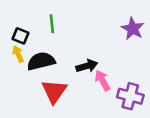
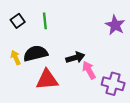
black square: (21, 36) -> (18, 21), moved, turned 32
yellow arrow: (18, 54) -> (16, 58), moved
red triangle: (54, 91) -> (47, 80), turned 50

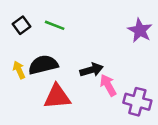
green line: (45, 21) -> (55, 25), turned -63

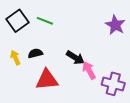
black square: (21, 25) -> (17, 21), size x1.5
black semicircle: (43, 65) -> (35, 53), size x0.6
black arrow: (92, 70) -> (75, 58), turned 48

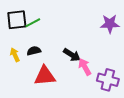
black square: (17, 21) -> (17, 20), turned 30
green line: (45, 21) -> (33, 23), moved, turned -49
purple star: (115, 25) -> (110, 24), turned -30

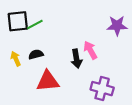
black arrow: (72, 55) -> (76, 59), turned 48
pink arrow: (85, 67) -> (90, 50), moved
purple cross: (108, 80) -> (102, 89), moved

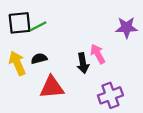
yellow arrow: (16, 59) -> (17, 63), size x1.5
purple cross: (102, 89) -> (110, 95), turned -35

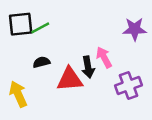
yellow arrow: (17, 63) -> (18, 94), moved
red triangle: (52, 87) -> (70, 79), moved
purple cross: (110, 95) -> (129, 85), moved

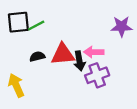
pink arrow: (104, 57) -> (94, 52), turned -60
red triangle: (70, 79) -> (63, 54), moved
purple cross: (129, 85) -> (97, 75), moved

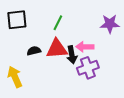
green line: (36, 25) -> (58, 23), moved, turned -35

